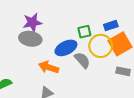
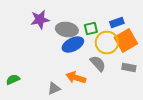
gray ellipse: (30, 39) -> (67, 30), moved
gray semicircle: (82, 60) -> (98, 64), moved
orange arrow: (49, 67) -> (76, 78), moved

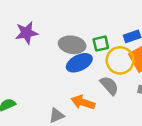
purple star: (40, 20) -> (27, 33), moved

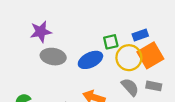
gray ellipse: (72, 45) -> (53, 57), moved
gray semicircle: (109, 86) -> (130, 87), moved

